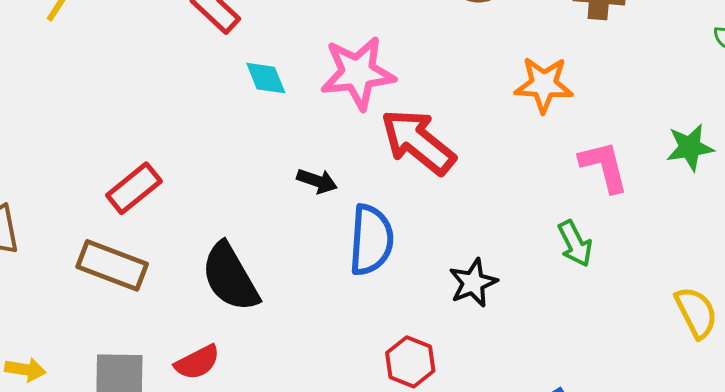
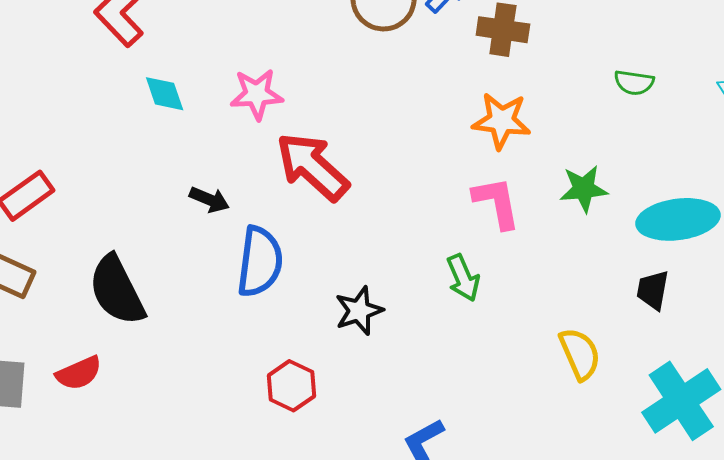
pink star: (358, 73) -> (257, 94), size x0.7
orange star: (544, 85) -> (502, 121), moved

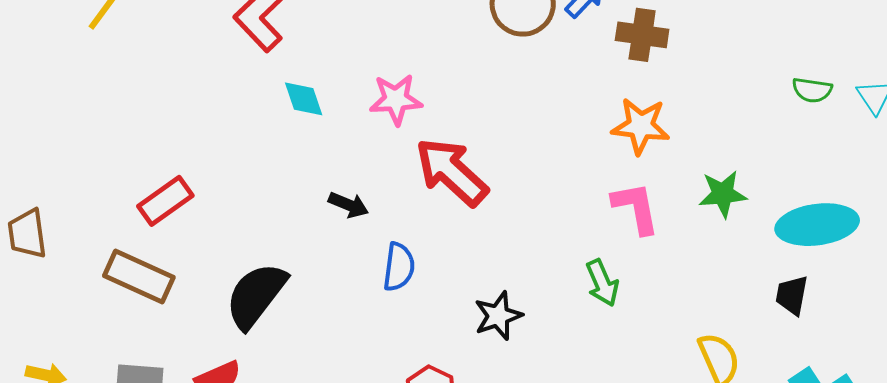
green semicircle: (634, 83) -> (812, 90), moved
blue semicircle: (260, 262) -> (399, 267), size x0.7
black semicircle: (117, 290) -> (256, 295), turned 64

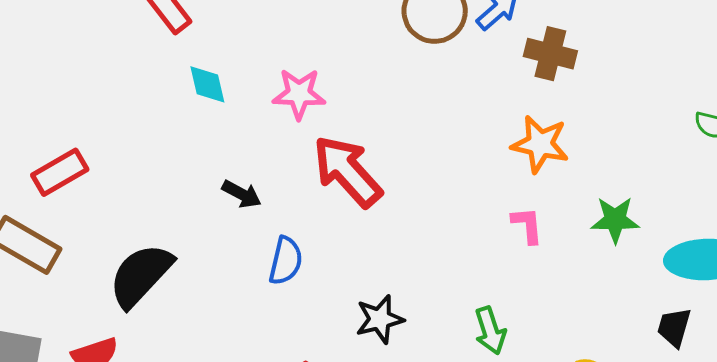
pink L-shape: (636, 208) -> (527, 225), size x0.7
green arrow: (602, 283) -> (490, 331), moved

